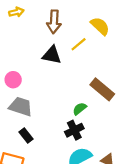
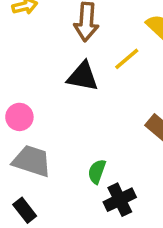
green semicircle: (80, 109) -> (97, 172), moved, turned -32
black rectangle: (26, 136) -> (25, 210), moved

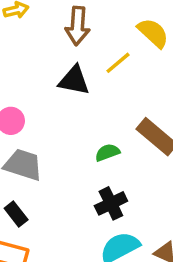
green semicircle: (97, 172) -> (107, 152), moved, turned 50

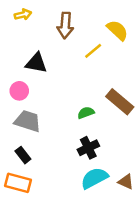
black triangle: (74, 80) -> (36, 63), moved

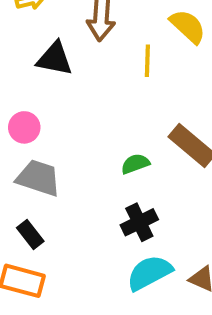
yellow line: (93, 51) -> (147, 61), turned -48
black triangle: (36, 63) -> (55, 59), moved

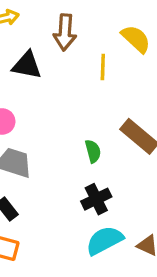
green semicircle: (135, 164) -> (93, 151), turned 95

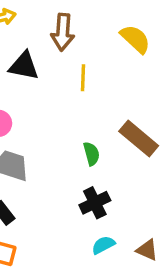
yellow line: (103, 67) -> (83, 78), moved
cyan semicircle: (104, 240) -> (103, 245), size x0.6

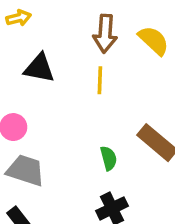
brown arrow: (63, 32) -> (105, 34), moved

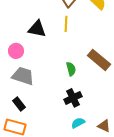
black triangle: (39, 68) -> (37, 29), moved

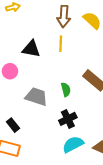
gray trapezoid: (23, 76) -> (36, 97), moved
cyan semicircle: (78, 123) -> (73, 144), size x1.5

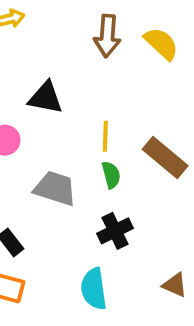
yellow line: (61, 44) -> (105, 136), moved
cyan semicircle: (73, 144) -> (94, 289), moved, turned -70

